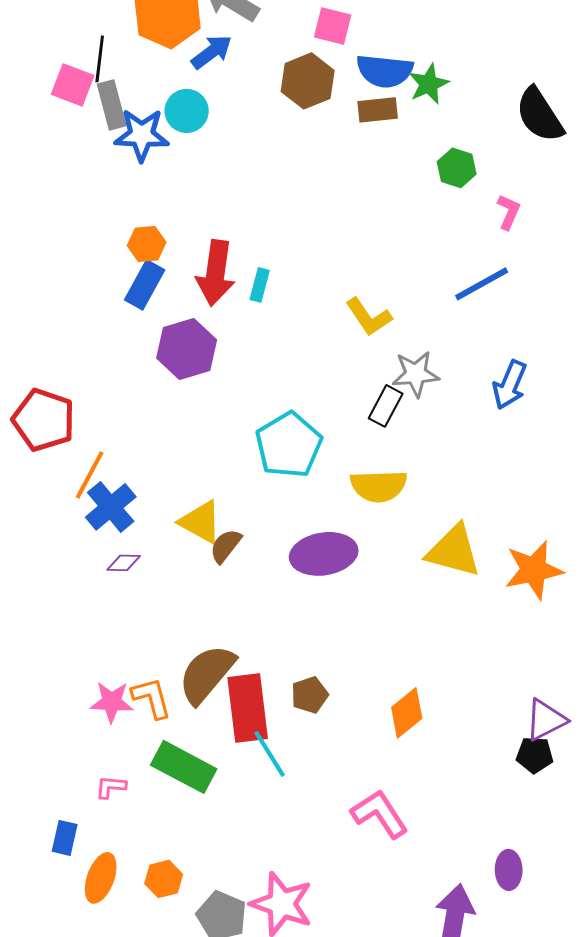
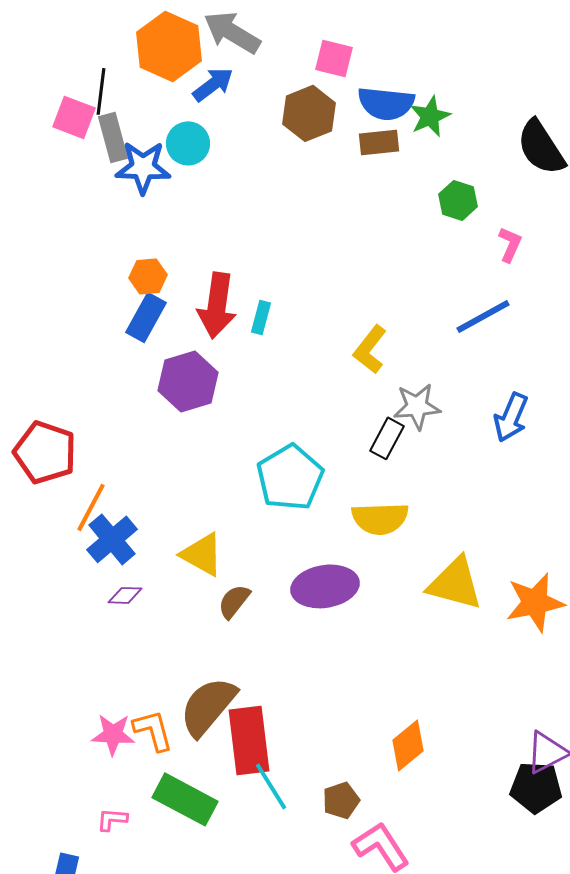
yellow L-shape: (369, 317) -> (370, 349), turned 72
brown semicircle: (226, 546) -> (234, 601), moved
brown pentagon: (310, 695) -> (341, 800), moved
black pentagon: (535, 755) -> (536, 787), size x1.4

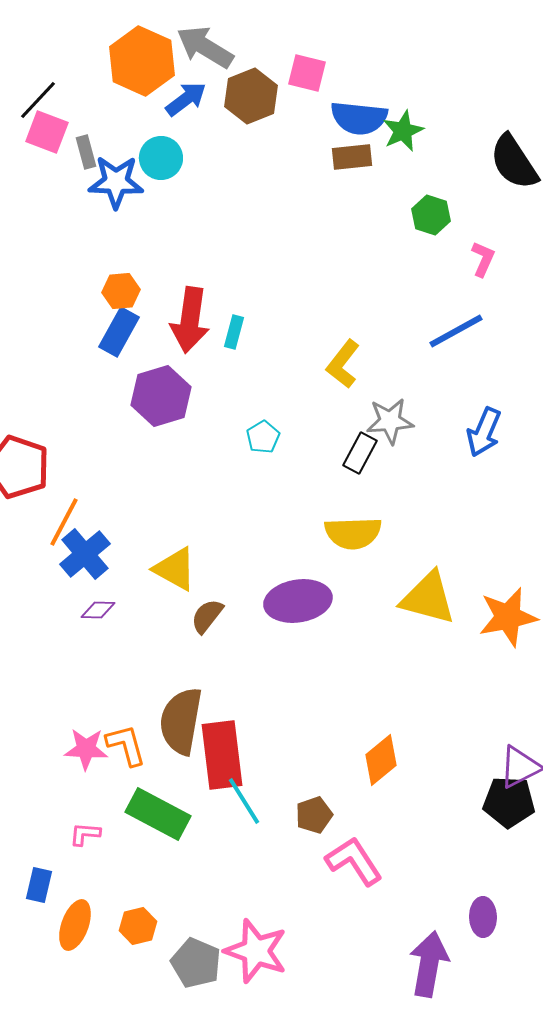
black line: (101, 91) -> (38, 100), moved, turned 36
brown hexagon: (309, 113) -> (251, 96), moved
gray rectangle: (113, 137) -> (86, 152), size x0.7
cyan pentagon: (290, 477) -> (263, 437), moved, size x0.5
brown semicircle: (208, 706) -> (181, 721), turned -30

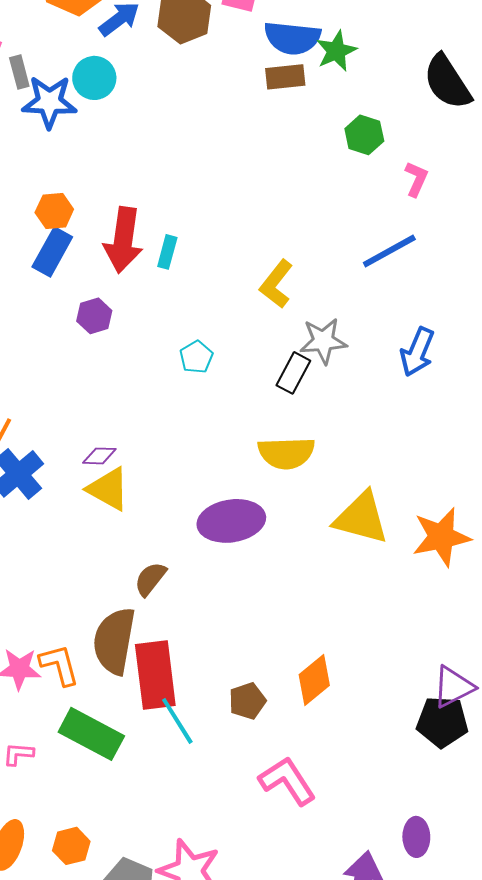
purple hexagon: (161, 396) -> (94, 316), size x0.6
purple diamond: (98, 610) -> (99, 456), moved
brown semicircle: (207, 616) -> (150, 579), moved
brown pentagon: (314, 815) -> (247, 701), moved

